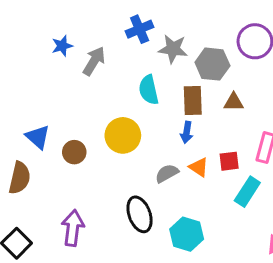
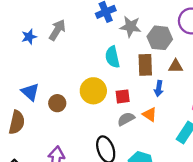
blue star: (62, 46) -> (29, 37), moved
gray arrow: (94, 61) -> (57, 30), moved
blue arrow: (187, 132) -> (159, 89), moved
red square: (229, 161) -> (123, 96), moved

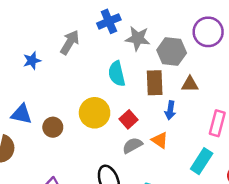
gray arrow: (57, 30) -> (70, 42), moved
blue star: (29, 37) -> (32, 61), moved
blue triangle: (30, 92) -> (21, 114), turned -30
red square: (123, 96) -> (129, 119), turned -35

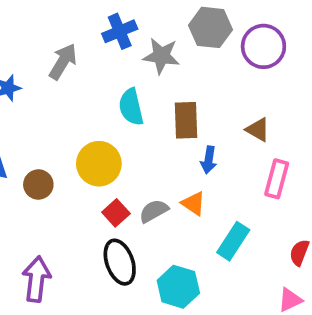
gray hexagon: (172, 51) -> (210, 27), moved
brown triangle: (190, 84) -> (258, 130), moved, turned 30
red square: (129, 119) -> (116, 213), moved
cyan rectangle: (202, 161) -> (233, 241), moved

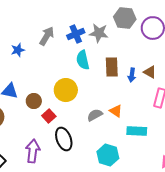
blue cross: (120, 31) -> (76, 34), moved
blue arrow: (209, 160) -> (132, 75), moved
red square: (116, 213) -> (49, 116), moved
cyan rectangle: (233, 241) -> (137, 131), turned 60
black ellipse: (120, 262) -> (64, 139), moved

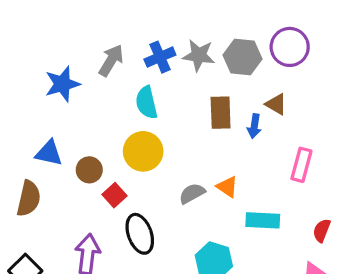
gray hexagon: (125, 18) -> (242, 57), moved
blue star: (18, 50) -> (62, 84), size x1.5
cyan semicircle: (83, 60) -> (147, 102), moved
brown triangle: (150, 72) -> (276, 104), moved

